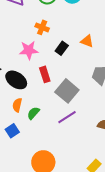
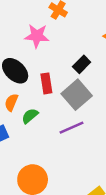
black rectangle: (62, 48) -> (82, 64), moved
red rectangle: (45, 74) -> (46, 83), moved

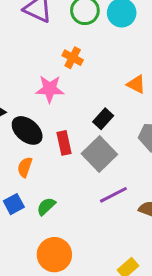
green semicircle: (30, 116) -> (46, 206), moved
purple line: (71, 128) -> (113, 195), moved

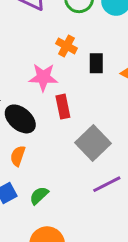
black rectangle: (103, 119) -> (96, 63), moved, turned -42
red rectangle: (64, 143) -> (63, 107), moved

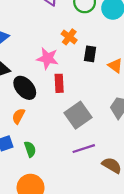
green semicircle: (39, 195) -> (30, 149), turned 105

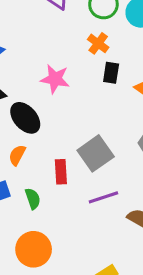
orange cross: (69, 37) -> (98, 43), moved
red rectangle: (59, 83) -> (61, 172), moved

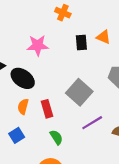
black rectangle: (111, 73) -> (81, 42), moved
red rectangle: (61, 172) -> (47, 109), moved
green semicircle: (33, 199) -> (56, 137), moved

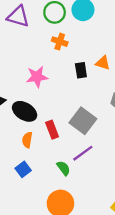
red rectangle: (47, 109) -> (52, 130), moved
purple line: (92, 123) -> (83, 153), moved

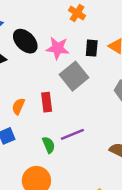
pink star: (37, 77) -> (58, 48), moved
black ellipse: (25, 111) -> (25, 41), moved
gray square: (83, 121) -> (74, 76), moved

